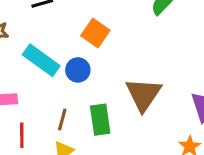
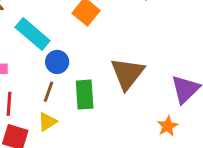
blue circle: (78, 70) -> (57, 62), moved

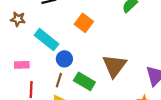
green rectangle: (85, 95) -> (84, 81), turned -54

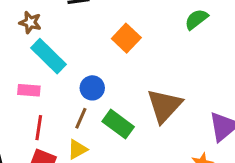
cyan rectangle: (46, 40) -> (49, 56), moved

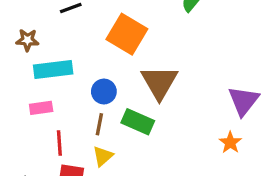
orange square: (126, 38) -> (127, 34), size x1.4
cyan rectangle: (49, 56) -> (53, 70), turned -39
brown triangle: (164, 106) -> (159, 82), moved

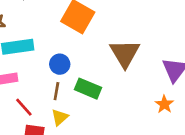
brown triangle: (159, 82) -> (125, 53), moved
red line: (59, 143) -> (24, 107), turned -36

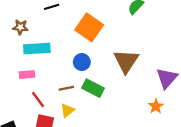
blue circle: (60, 64) -> (82, 62), moved
brown line: (56, 91) -> (66, 88), turned 64

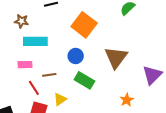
brown line: (66, 88) -> (49, 75), moved
orange star: (156, 106) -> (127, 100), moved

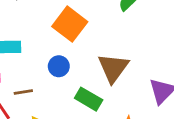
green rectangle: (84, 80) -> (89, 99), moved

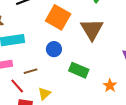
brown triangle: (113, 68) -> (92, 29), moved

